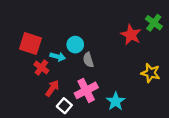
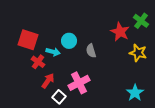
gray semicircle: (88, 60) -> (91, 51), moved
yellow star: (151, 73) -> (138, 53), moved
cyan star: (116, 101) -> (135, 93), moved

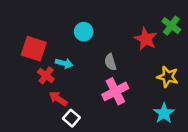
cyan circle: (69, 41) -> (84, 32), moved
yellow star: (138, 53) -> (168, 77), moved
red arrow: (48, 81) -> (58, 99), turned -91
pink cross: (79, 83) -> (115, 91), moved

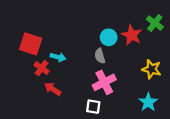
cyan circle: (84, 32) -> (109, 37), moved
white square: (71, 118) -> (93, 107), moved, turned -32

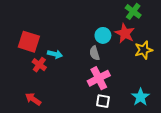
green cross: (155, 23) -> (133, 11), moved
yellow star: (152, 69) -> (144, 50), moved, turned -30
red arrow: (53, 89) -> (33, 99), moved
white square: (93, 107) -> (103, 101), moved

